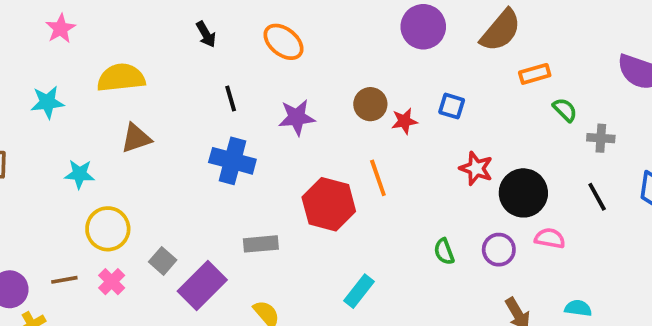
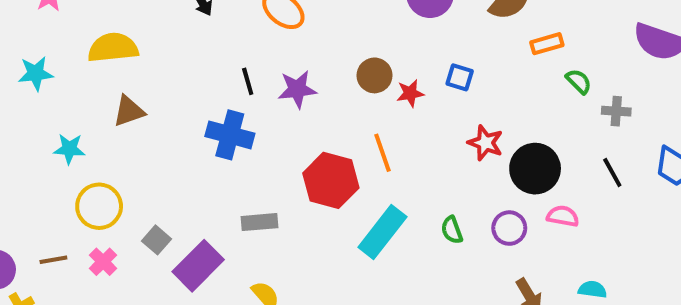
black line: (231, 98) -> (248, 81), moved
cyan rectangle: (359, 291) -> (382, 232), moved, size x1.5

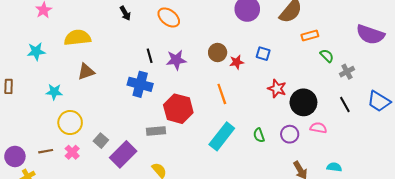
gray cross: (616, 111) -> (347, 72), turned -32
red hexagon: (331, 180) -> (178, 109), moved

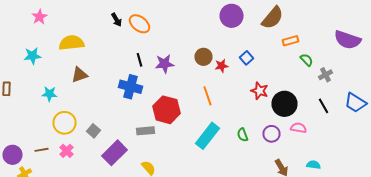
orange ellipse: (169, 17) -> (140, 24), moved
blue square: (263, 54) -> (246, 58), turned 32
gray square: (101, 141) -> (94, 131), moved

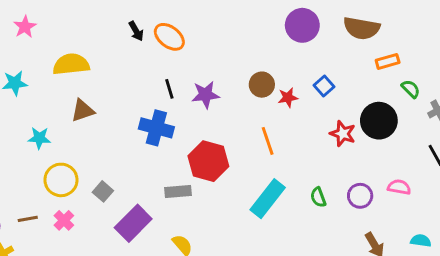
brown semicircle: (272, 18) -> (362, 28), turned 60
black circle: (284, 104) -> (379, 121), moved

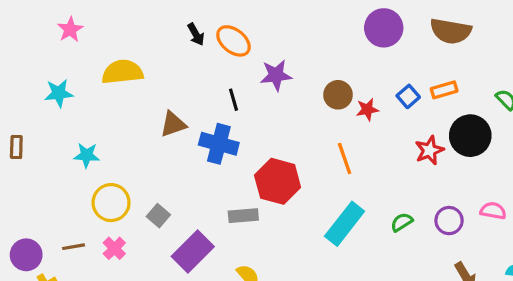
orange rectangle: (388, 61) -> (444, 90), moved
purple star: (205, 95) -> (276, 75), moved
brown triangle: (83, 111) -> (173, 124), moved
red star: (343, 134) -> (429, 150), turned 30
green semicircle: (318, 197) -> (402, 222), turned 78

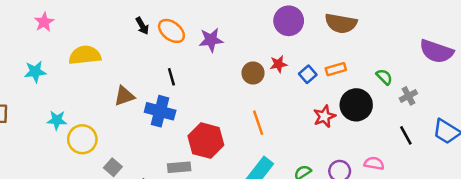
purple star: (276, 75) -> (211, 40), moved
red star: (367, 109) -> (278, 64), moved
yellow circle: (111, 203) -> (82, 139), moved

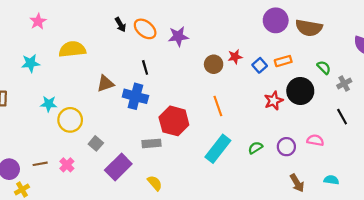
purple circle: (289, 21) -> (276, 20), moved
brown semicircle: (341, 23) -> (309, 28), moved

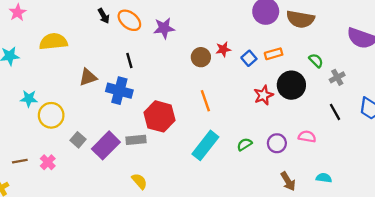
purple rectangle: (118, 167) -> (106, 145), moved

